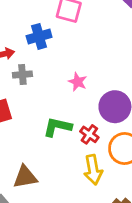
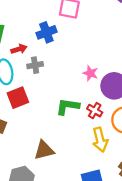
pink star: (78, 82) -> (90, 73), moved

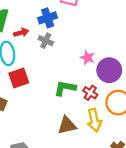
gray cross: (35, 65) -> (46, 41), moved, turned 32
brown triangle: (44, 150) -> (67, 125), moved

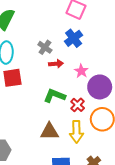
blue cross: (48, 18) -> (74, 38), moved, turned -30
red arrow: (21, 33) -> (56, 64), moved

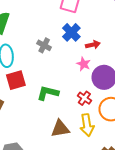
red arrow: (56, 64) -> (93, 45), moved
green L-shape: (54, 96) -> (48, 93), moved

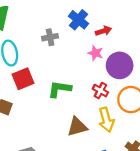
gray cross: (44, 45) -> (50, 37), turned -32

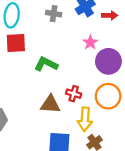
red arrow: (104, 31) -> (110, 15), moved
red cross: (100, 91) -> (74, 94), moved, turned -32
yellow arrow: (106, 120) -> (85, 119), moved

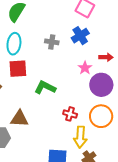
red arrow: (110, 15) -> (106, 57), moved
brown triangle: (50, 104) -> (20, 119), moved

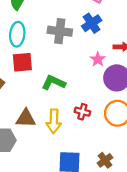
gray cross: (52, 42) -> (60, 31), size x1.5
yellow arrow: (80, 137) -> (54, 121), moved

